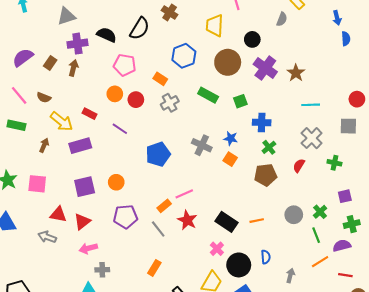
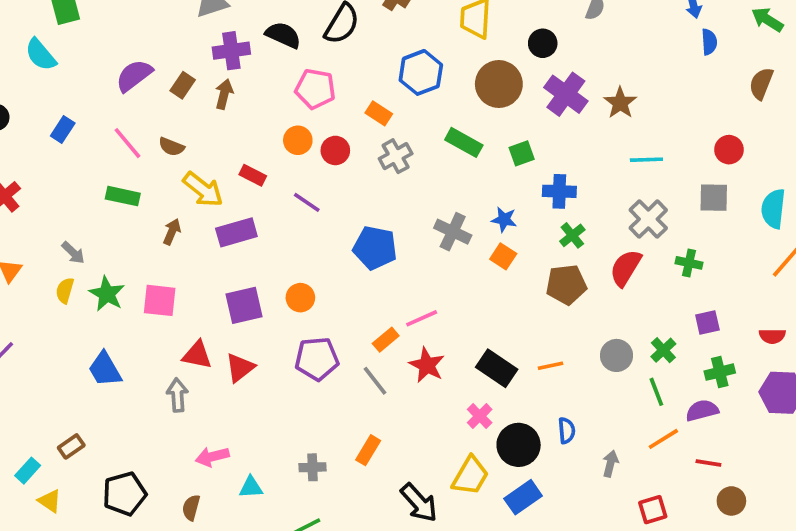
blue pentagon: (158, 154) -> (375, 248), turned 30
red semicircle: (299, 166) -> (626, 268), size x1.5
gray arrow: (47, 237) -> (177, 395), turned 66
pink arrow: (88, 248) -> (212, 457), moved
gray cross: (102, 270) -> (313, 467), moved

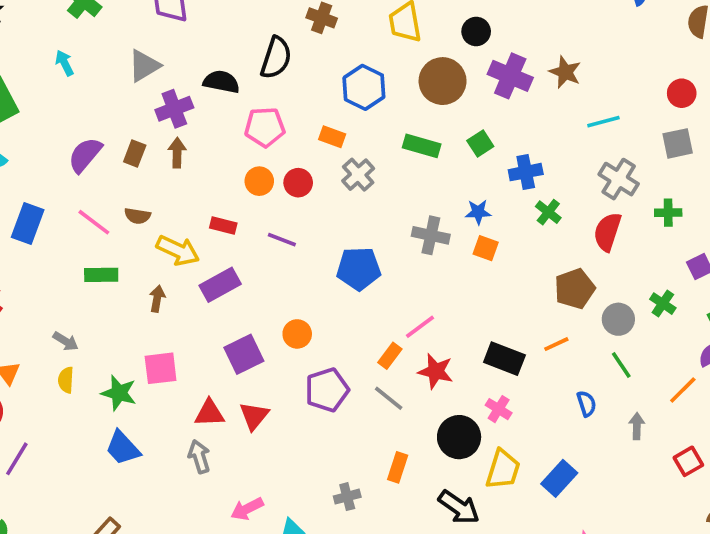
blue rectangle: (63, 129) -> (28, 224), size x1.5
brown pentagon: (566, 285) -> (575, 289), moved
green star: (107, 294) -> (119, 393), moved
green line: (656, 392) -> (621, 365), moved
black circle: (519, 445) -> (459, 437), moved

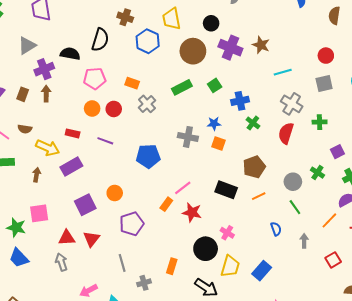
blue hexagon: (364, 87) -> (148, 41), moved
green rectangle: (422, 146) -> (182, 87), turned -42
brown pentagon: (575, 289) -> (254, 167), moved
black rectangle: (504, 359) -> (226, 190), moved
gray line: (389, 398) -> (122, 263), moved, turned 36

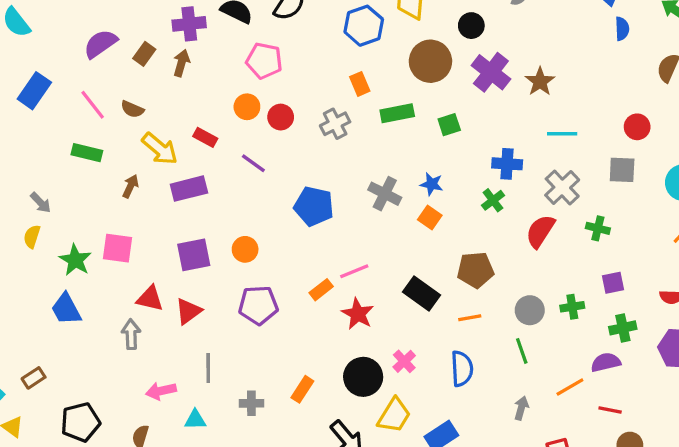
orange rectangle: (132, 83) -> (360, 84), moved, turned 32
blue cross: (240, 101) -> (507, 164), moved
green cross: (317, 173) -> (572, 307), turned 32
blue semicircle: (276, 229) -> (462, 369), moved, size x1.5
gray line: (122, 263) -> (208, 368), moved

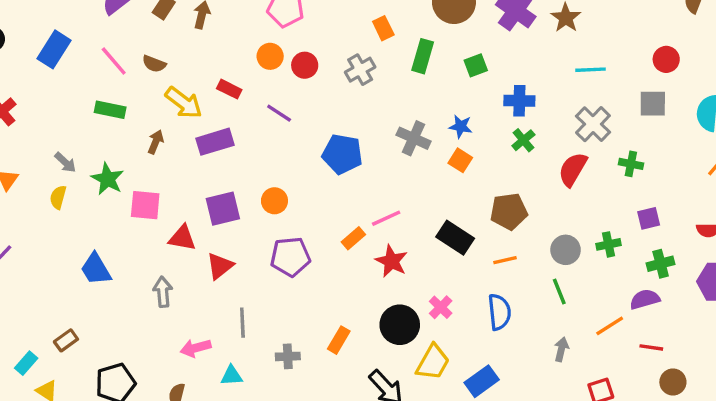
green rectangle: (397, 113) -> (423, 56), turned -60
blue cross: (507, 164) -> (519, 101), moved
green star: (75, 260) -> (107, 179), moved
red triangle: (150, 298) -> (182, 238), moved

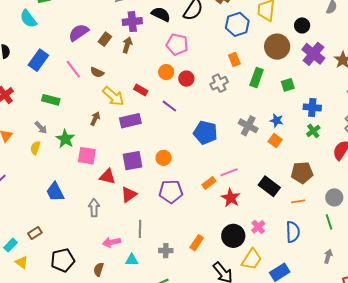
green rectangle: (110, 110) -> (51, 100), moved

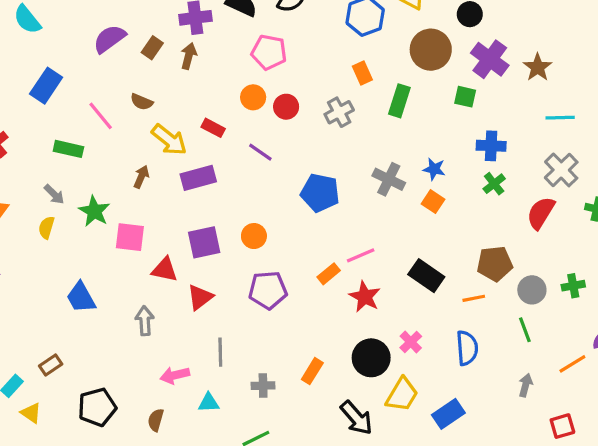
pink line: (73, 69) -> (101, 116), moved
green square: (288, 85) -> (465, 97), moved, turned 32
brown pentagon: (302, 173) -> (495, 264), moved

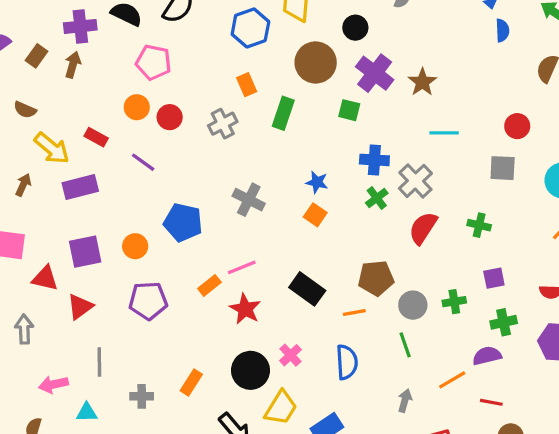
gray cross: (561, 170) -> (415, 181), moved
gray cross: (389, 179) -> (249, 200), moved
blue pentagon: (320, 193) -> (183, 222), moved

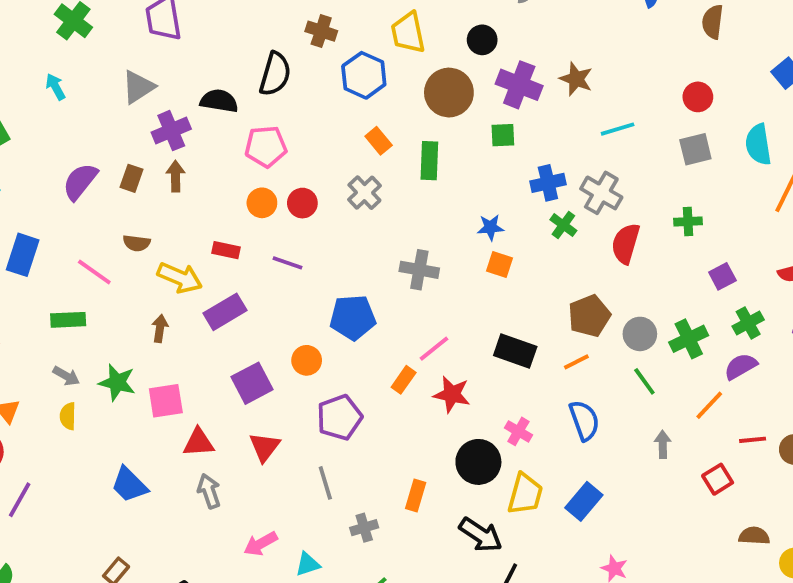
red triangle: (45, 278) -> (199, 443), moved
green cross: (454, 302) -> (689, 339), moved, size x1.4
gray line: (99, 362) -> (325, 483), moved
red line: (491, 402) -> (753, 440), moved

